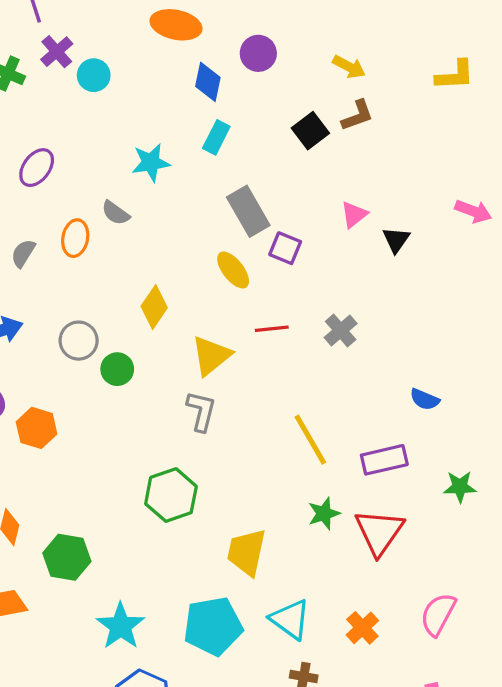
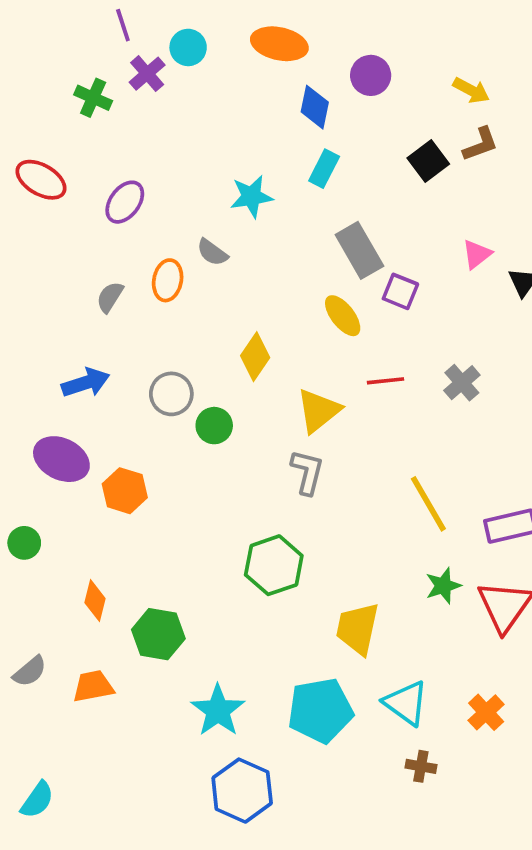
cyan circle: (94, 75) -> (188, 47), moved

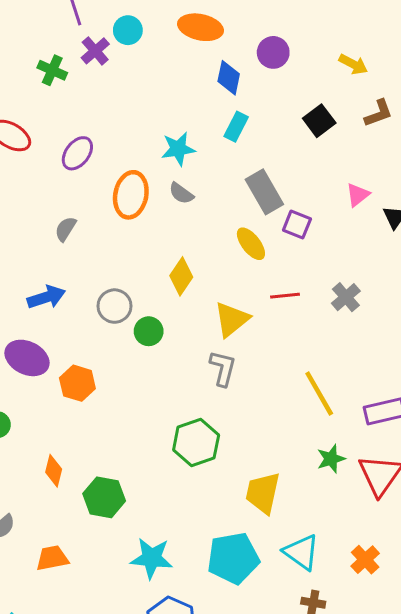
brown L-shape: (480, 144) -> (378, 113), moved
gray semicircle: (212, 252) -> (181, 193), moved
orange ellipse: (168, 280) -> (131, 195), moved, size x1.4
orange trapezoid: (93, 686) -> (52, 558), moved
cyan star: (218, 710) -> (152, 558), turned -30

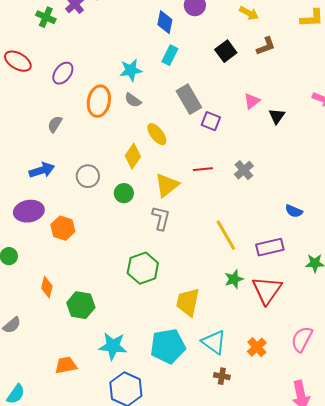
yellow ellipse: (251, 244) -> (157, 134), moved
green circle: (149, 331) -> (124, 193), moved
purple ellipse: (27, 358) -> (29, 211), turned -36
orange trapezoid: (52, 558) -> (66, 365), moved

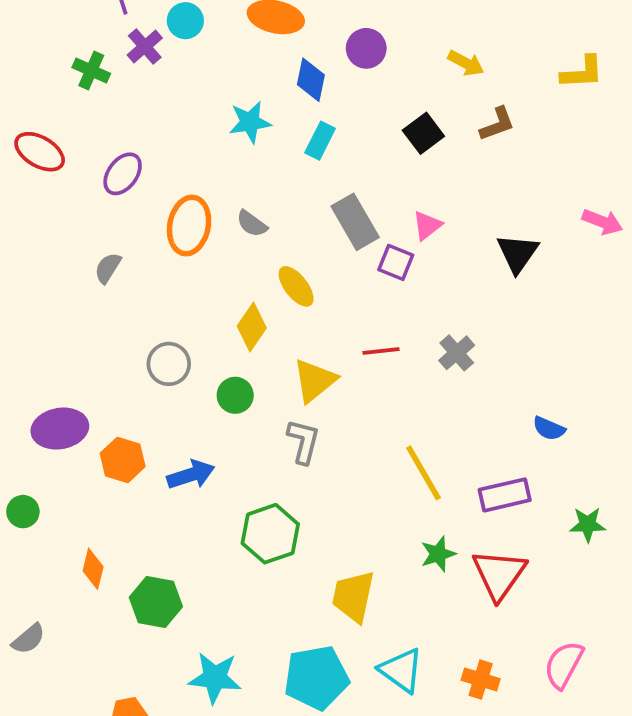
cyan star: (131, 70) -> (250, 122), moved
pink triangle: (252, 101) -> (427, 226), moved
black triangle: (277, 116) -> (518, 253), size x1.4
blue arrow: (42, 170) -> (191, 475), moved
orange cross: (257, 347) -> (481, 680), turned -30

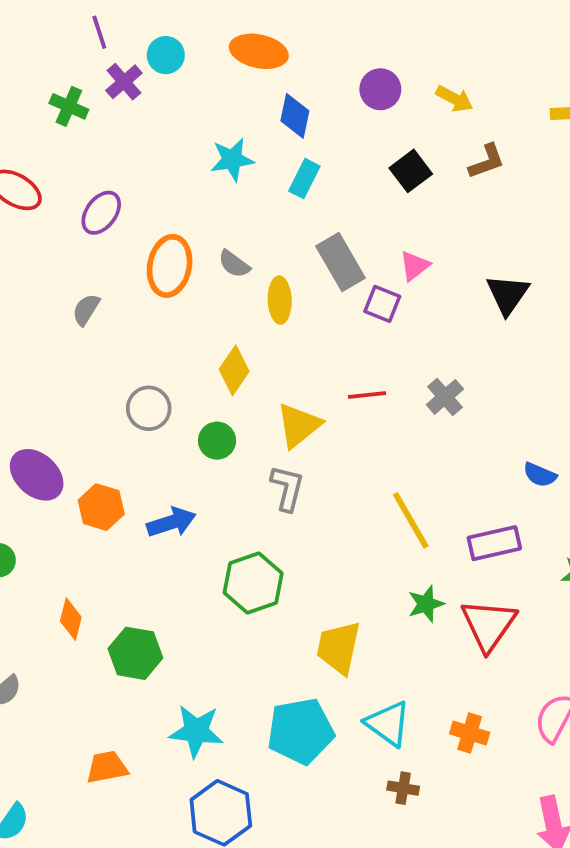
purple circle: (366, 48) -> (380, 89), moved
yellow ellipse: (296, 286) -> (280, 300), moved, turned 36
purple ellipse: (60, 429) -> (37, 475), turned 52

